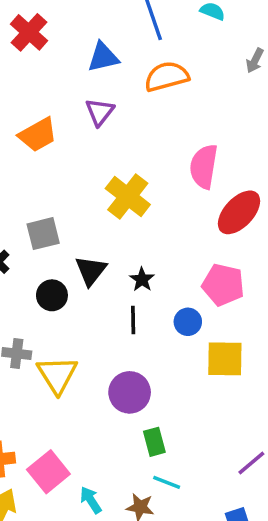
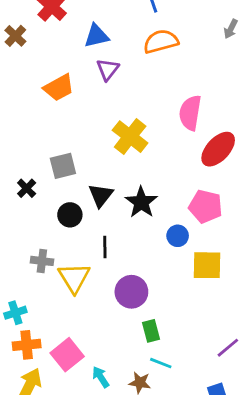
blue triangle: (103, 57) -> (96, 36), moved
black star: (142, 279) -> (141, 202), size x1.6
black line: (133, 320) -> (105, 247), moved

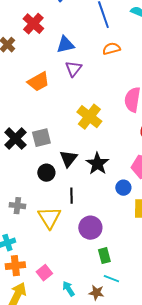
orange semicircle: (161, 41) -> (111, 49), size x0.7
black cross: (27, 188) -> (15, 139), moved, size x1.6
gray cross: (42, 261) -> (17, 206), moved
pink square: (67, 355) -> (44, 273), size x0.7

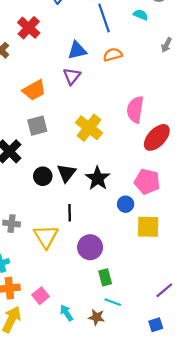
blue triangle: (65, 45) -> (77, 50), moved
gray square: (41, 138) -> (37, 126), moved
black circle: (46, 173) -> (43, 176), moved

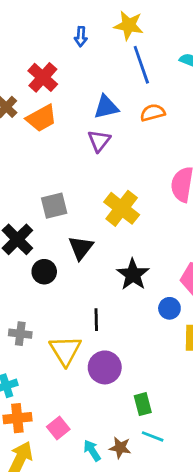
orange trapezoid: (34, 90) -> (41, 118), moved
black triangle: (66, 173) -> (81, 248), moved
black circle: (43, 176) -> (44, 272), moved
purple circle: (90, 247) -> (105, 367), moved
brown star: (97, 317) -> (120, 448), moved

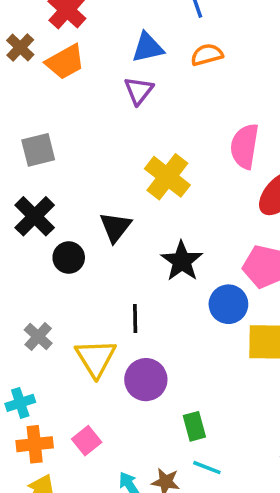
gray square: (54, 206) -> (38, 150), moved
blue circle: (169, 308) -> (228, 304), size x1.4
gray cross: (20, 334) -> (38, 337), turned 35
pink square: (58, 428) -> (87, 441), moved

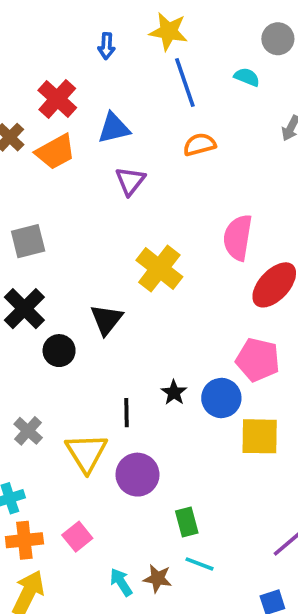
blue triangle: (148, 48) -> (114, 128), moved
black star: (182, 261) -> (174, 393), moved, size x0.6

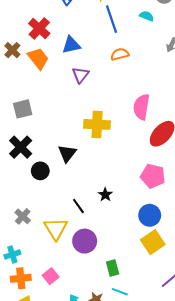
orange trapezoid: (55, 152) -> (38, 58), turned -100
yellow cross: (159, 269) -> (97, 124), turned -35
blue circle: (221, 398) -> (150, 215), moved
black line: (127, 413) -> (78, 206), turned -35
yellow square: (260, 436) -> (153, 242), moved, turned -35

